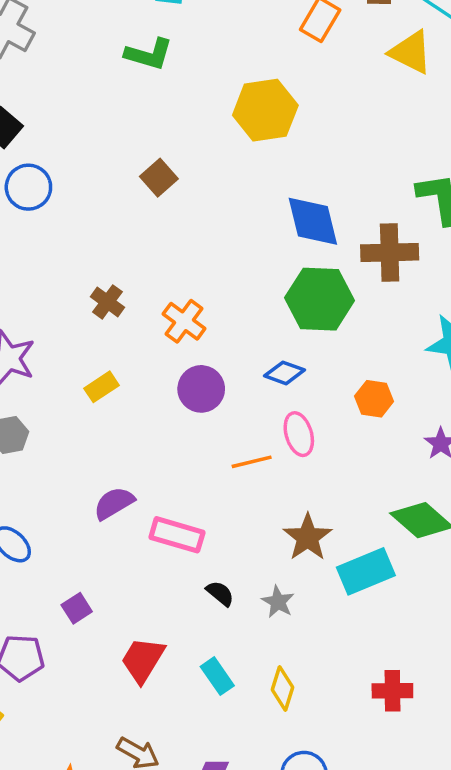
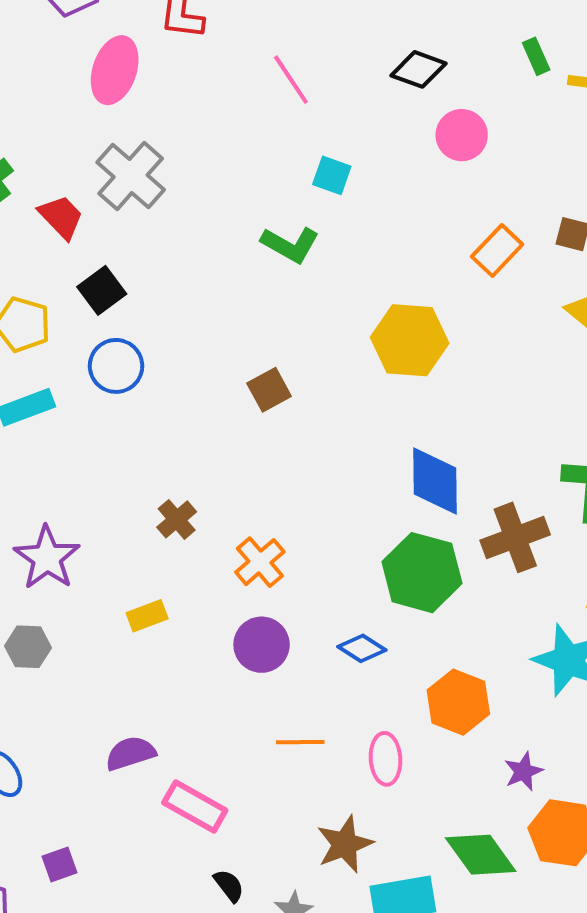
brown cross: (390, 252) -> (515, 537), turned -32
orange hexagon: (374, 399) -> (458, 702), size x1.4
pink ellipse: (299, 434) -> (385, 759), moved

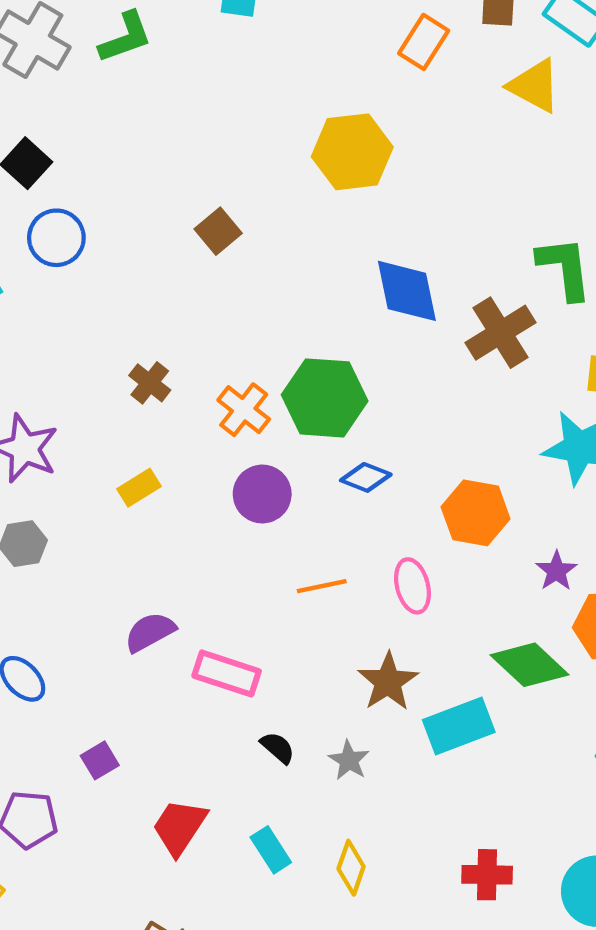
green L-shape: (290, 245) -> (125, 37), moved, turned -38
green hexagon: (422, 573) -> (325, 398), moved

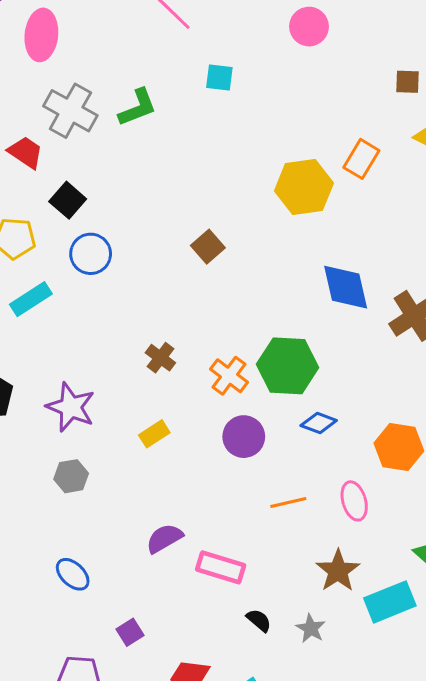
orange rectangle: (424, 42) -> (361, 159), moved

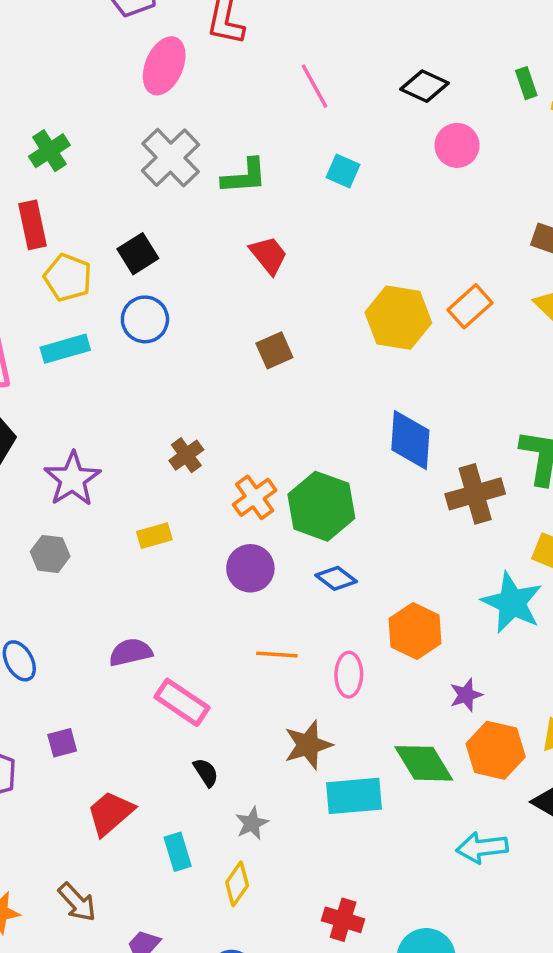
red trapezoid: (26, 152) -> (269, 255), moved
gray star: (311, 628) -> (252, 823), moved

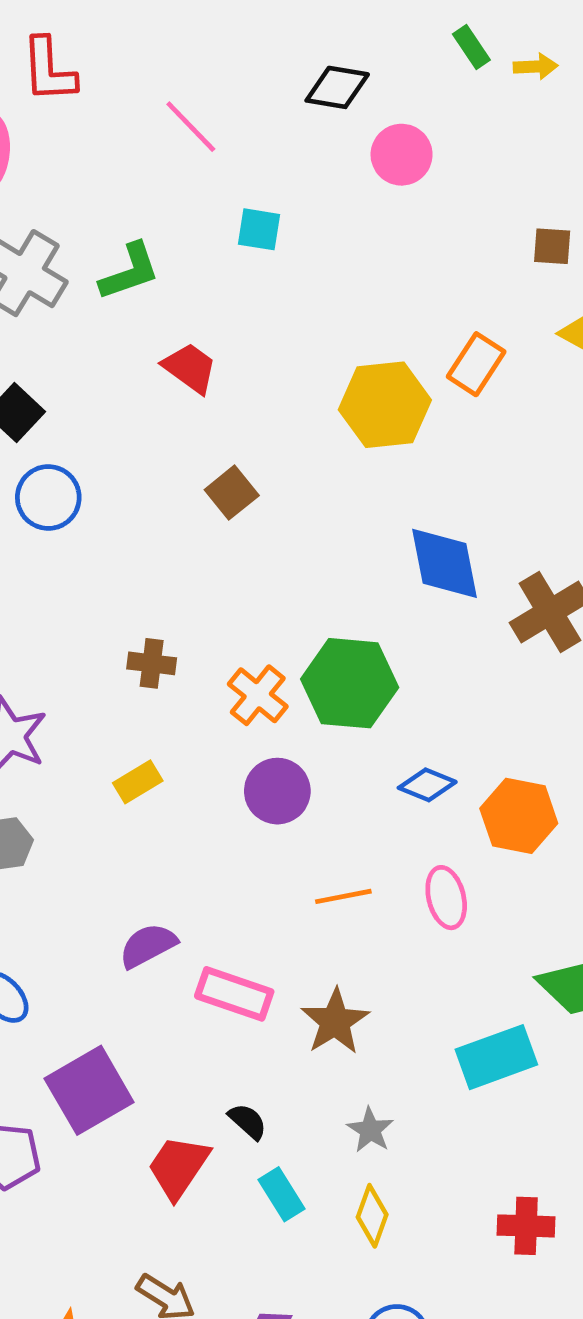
brown cross: (186, 455) -> (152, 663), turned -32
blue diamond: (336, 578) -> (427, 785), moved
purple square: (62, 743) -> (89, 1090), size x2.0
brown star: (308, 745) -> (335, 1021), moved
black semicircle: (206, 772) -> (248, 1121), moved

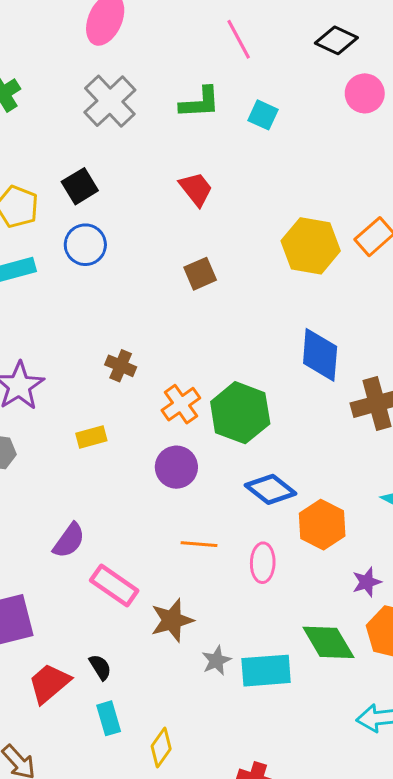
green L-shape: (130, 272) -> (200, 103), moved
blue diamond: (427, 785) -> (271, 489), size x1.4
purple semicircle: (148, 946) -> (69, 540), turned 138
gray star: (370, 1130) -> (216, 661), moved

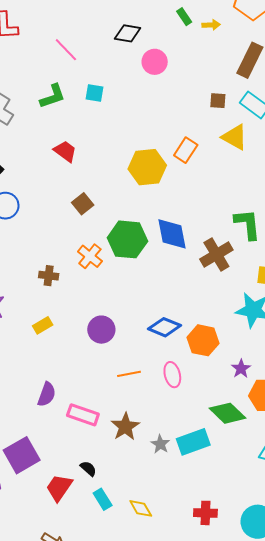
orange cross: (181, 404) -> (90, 256), moved
green hexagon: (240, 413) -> (127, 239), moved
yellow diamond: (161, 748) -> (141, 508), turned -50

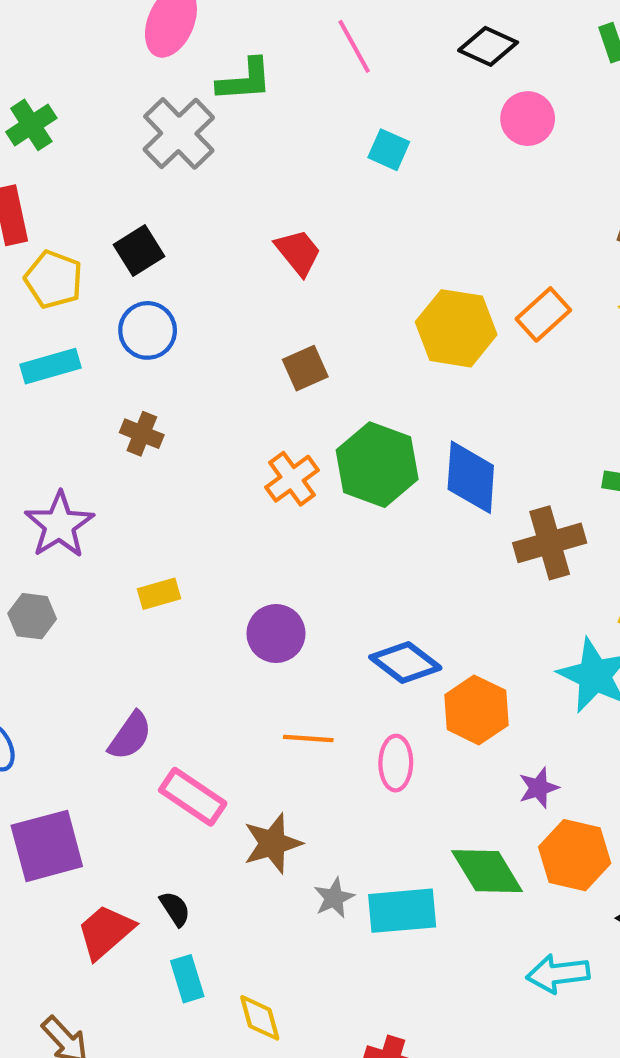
green L-shape: (53, 96) -> (245, 80), moved
brown cross: (49, 276) -> (142, 434), moved

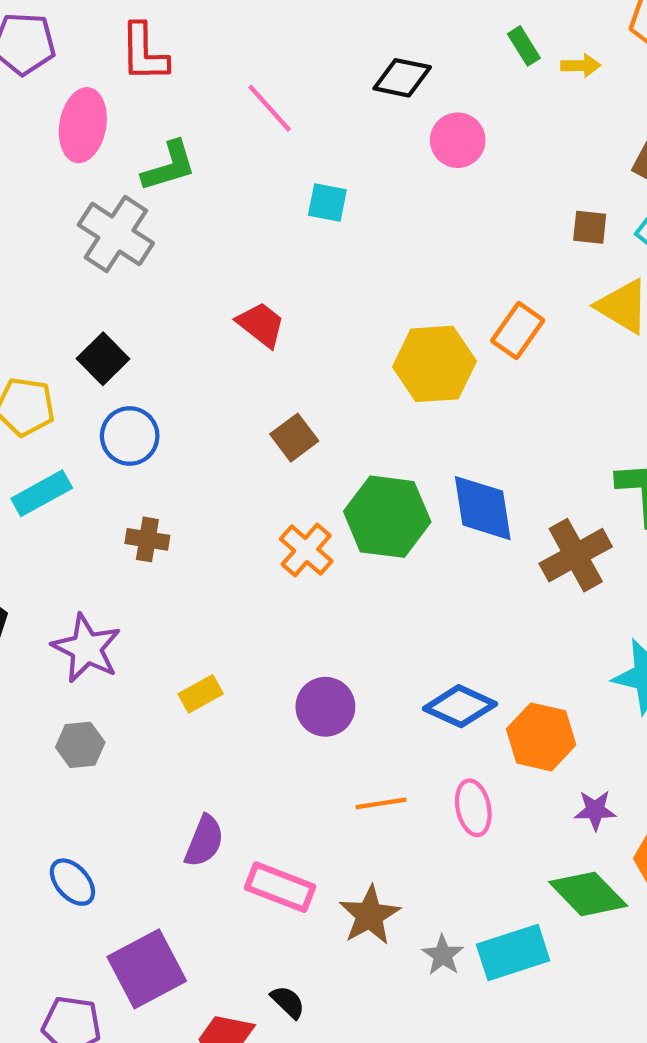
purple star: (539, 788) -> (595, 810), moved, turned 30

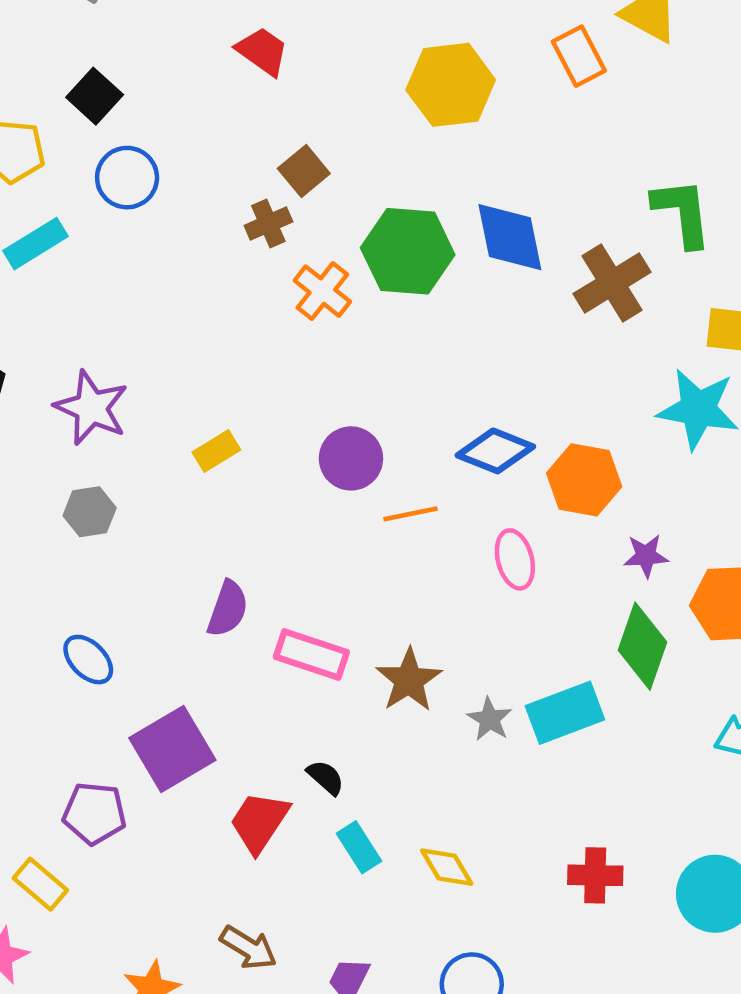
orange rectangle: (518, 331) -> (579, 56), moved, turned -60
brown cross: (147, 539) -> (268, 224), moved, turned -30
orange line: (381, 803) -> (410, 514), moved
green diamond: (588, 894) -> (643, 646), turned 66

